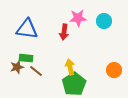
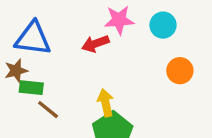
red arrow: (64, 32) -> (95, 44), turned 63
brown star: (17, 67) -> (16, 71), moved
orange circle: (114, 70) -> (180, 71), moved

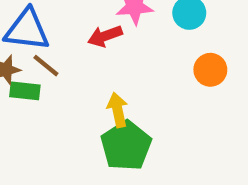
brown line: (48, 110) -> (46, 66), moved

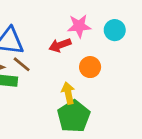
orange circle: (210, 70) -> (90, 67), moved

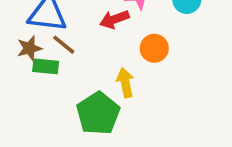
green pentagon: (74, 116) -> (98, 113), moved

